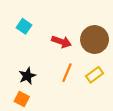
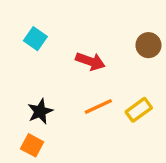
brown circle: (95, 40) -> (148, 45), moved, size x0.6
orange line: (67, 73) -> (98, 107), turned 42

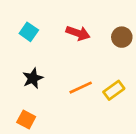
red arrow: (90, 61) -> (78, 33), moved
black star: (40, 111) -> (33, 78), moved

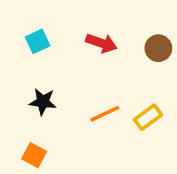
cyan square: (29, 32) -> (38, 41), turned 30
black star: (33, 78) -> (43, 102), turned 30

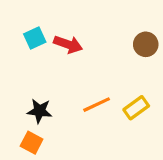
red arrow: (101, 43) -> (68, 44), moved
black star: (43, 102) -> (39, 111), moved

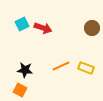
yellow rectangle: (136, 108) -> (86, 68), turned 56

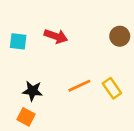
cyan square: (22, 24) -> (18, 41), moved, turned 32
yellow rectangle: (86, 68) -> (112, 88), turned 35

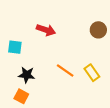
cyan square: (18, 41) -> (15, 47), moved
orange line: (79, 86) -> (65, 71), turned 60

